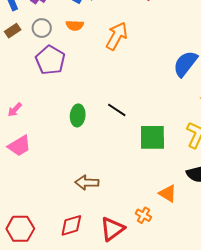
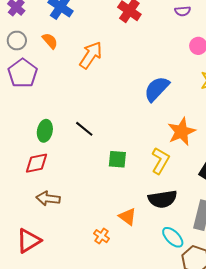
orange semicircle: (75, 25) -> (50, 41), turned -138
green square: (152, 137) -> (117, 159), size x0.7
red diamond: (71, 225) -> (37, 163), moved
red triangle: (112, 229) -> (29, 241), moved

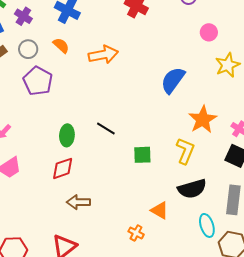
orange arrow: (91, 55) -> (103, 55), turned 52
cyan ellipse: (173, 237) -> (207, 225), turned 35

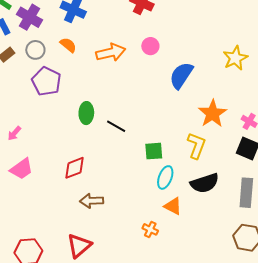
purple cross: (23, 16) -> (30, 17), size x1.4
pink circle: (209, 32) -> (150, 46), moved
green ellipse: (67, 135) -> (86, 113), moved
cyan ellipse: (207, 225) -> (165, 177), moved, turned 40

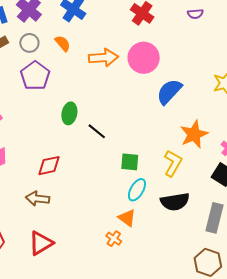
pink circle: (150, 46) -> (144, 58), size x1.8
brown arrow: (92, 201) -> (38, 199), moved
orange triangle: (173, 206) -> (127, 218), moved

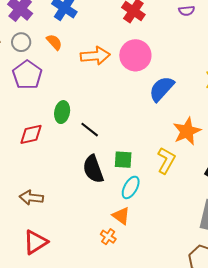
red diamond: (49, 166) -> (31, 134), moved
black semicircle: (175, 202) -> (93, 169), moved, turned 80

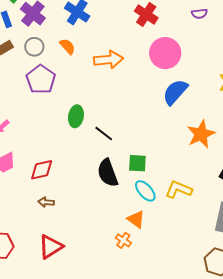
pink circle: (135, 55) -> (165, 53), moved
red diamond: (31, 134) -> (42, 170), moved
yellow L-shape: (166, 160) -> (179, 190), moved, turned -96
cyan ellipse: (131, 187) -> (145, 191), turned -70
brown arrow: (31, 198) -> (46, 202), size x0.7

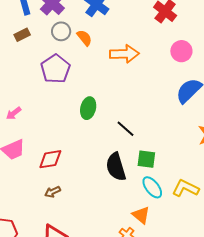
gray circle: (34, 47) -> (61, 31), moved
pink circle: (165, 53) -> (181, 51), size x0.7
black line: (104, 133) -> (126, 129), moved
brown arrow: (46, 202) -> (53, 192), turned -35

